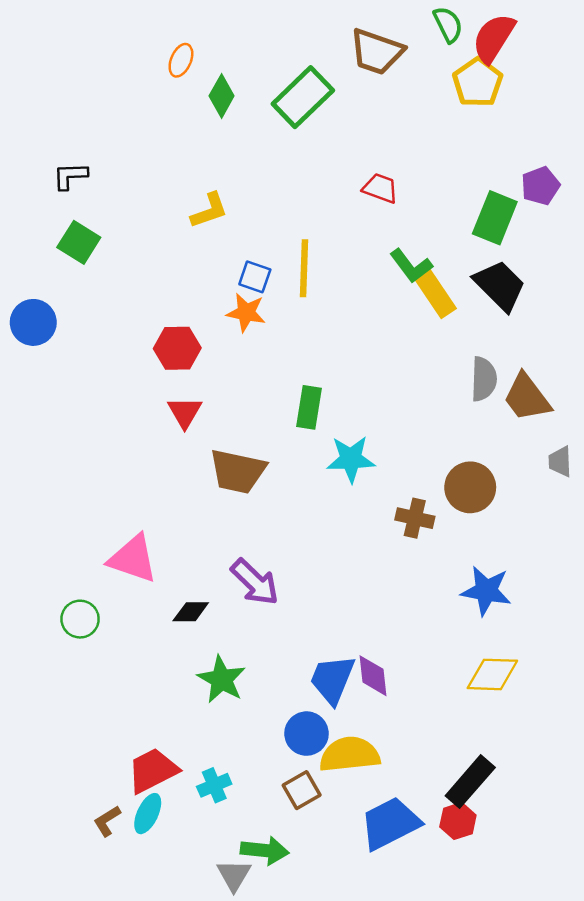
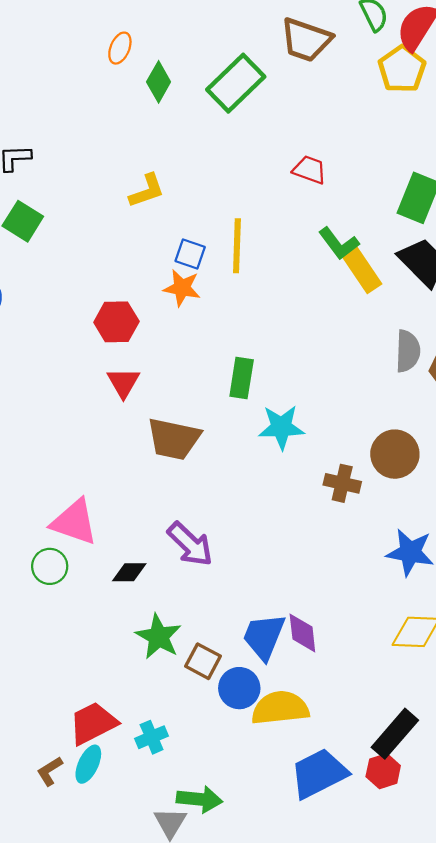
green circle: (80, 619) -> (50, 566), moved
brown square: (302, 790) -> (203, 661), moved, turned -32

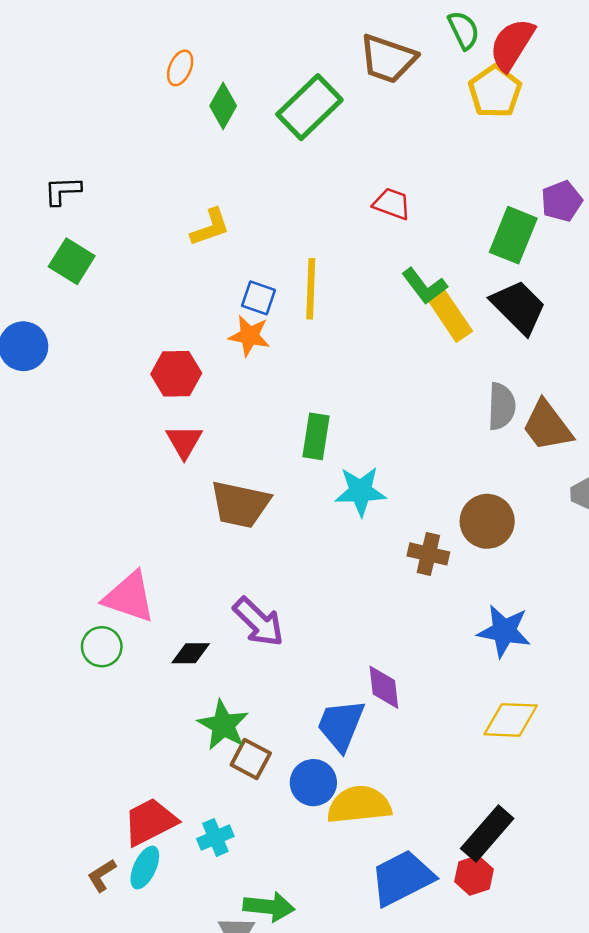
purple diamond: (302, 633) -> (384, 687), moved
brown square: (203, 661) -> (251, 759), moved

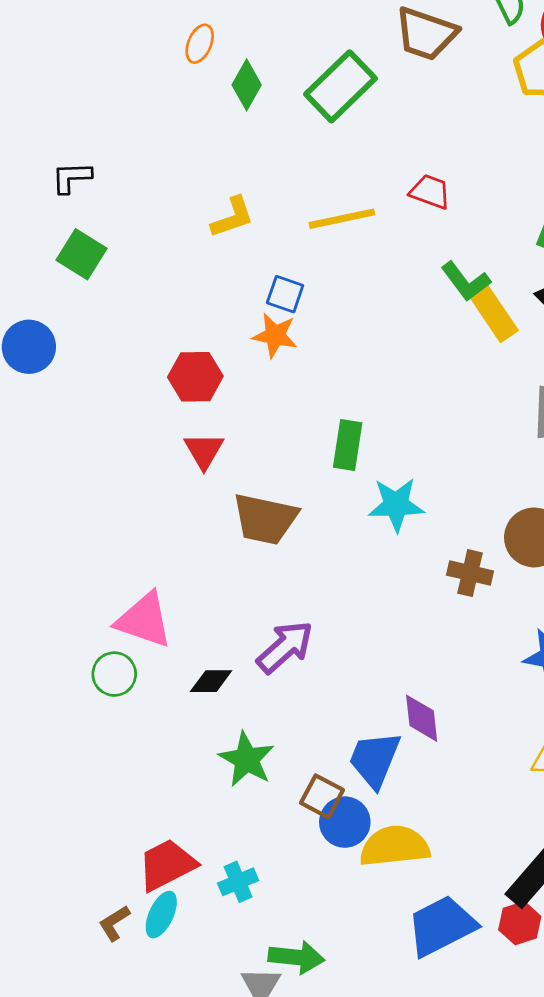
yellow line: (311, 289) -> (342, 219), moved, turned 76
purple arrow: (259, 622) -> (285, 647), turned -86
brown square: (251, 759) -> (322, 796), moved

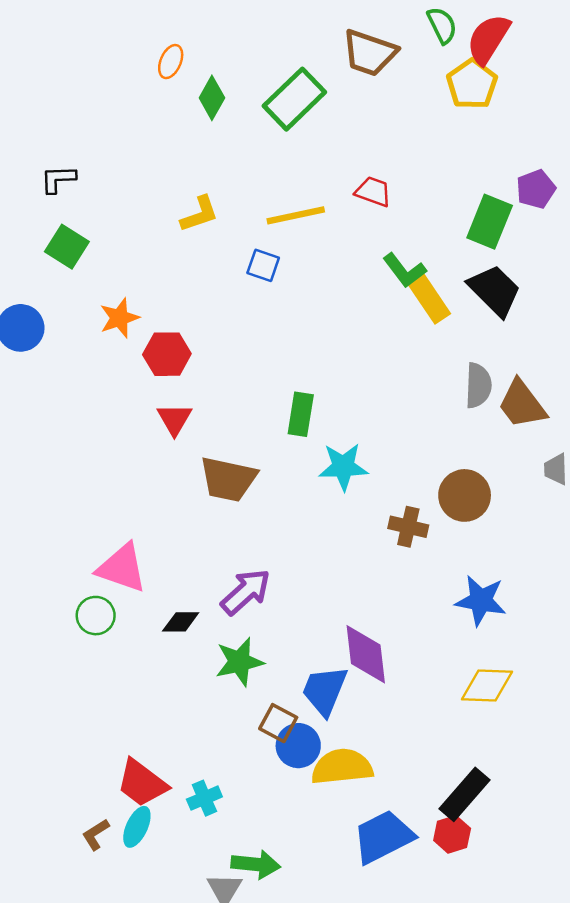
blue square: (285, 294) -> (263, 265), moved
orange star: (275, 335) -> (119, 318), moved, turned -30
purple diamond: (422, 718) -> (366, 654), size x1.4
green star: (247, 759) -> (239, 662), moved, turned 30
red trapezoid: (167, 865) -> (142, 783), turned -116

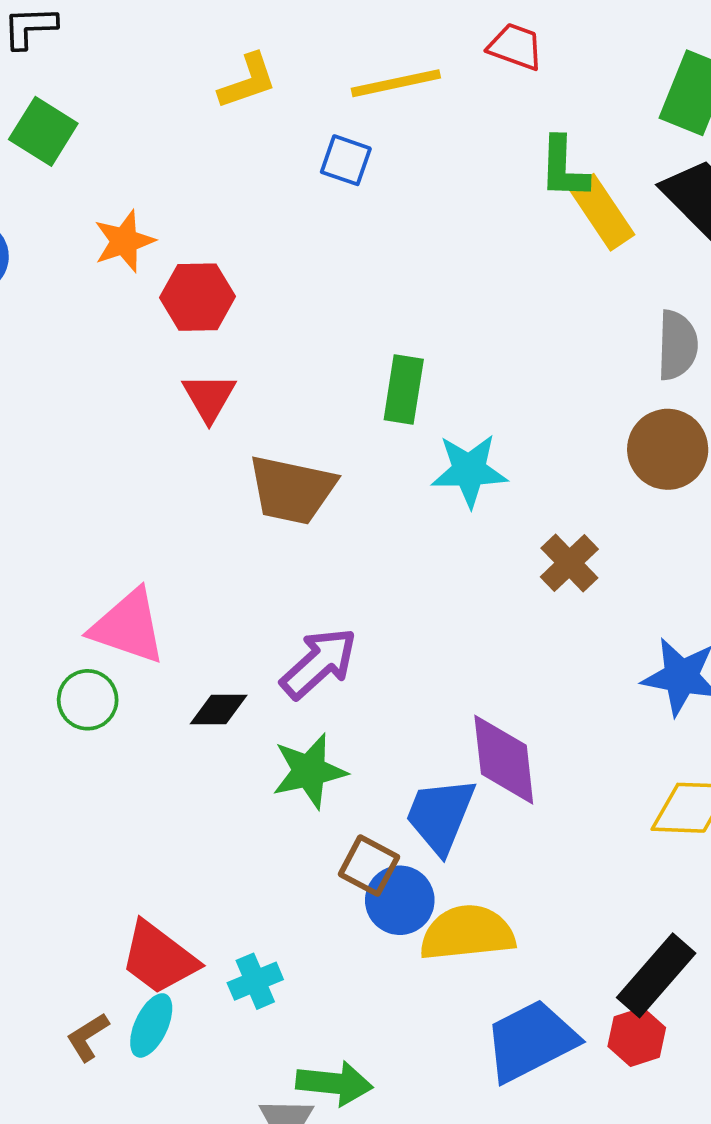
green L-shape: (405, 270) -> (564, 168), turned 39
brown circle: (465, 495) -> (668, 449), moved
brown cross: (408, 527) -> (569, 563), turned 33

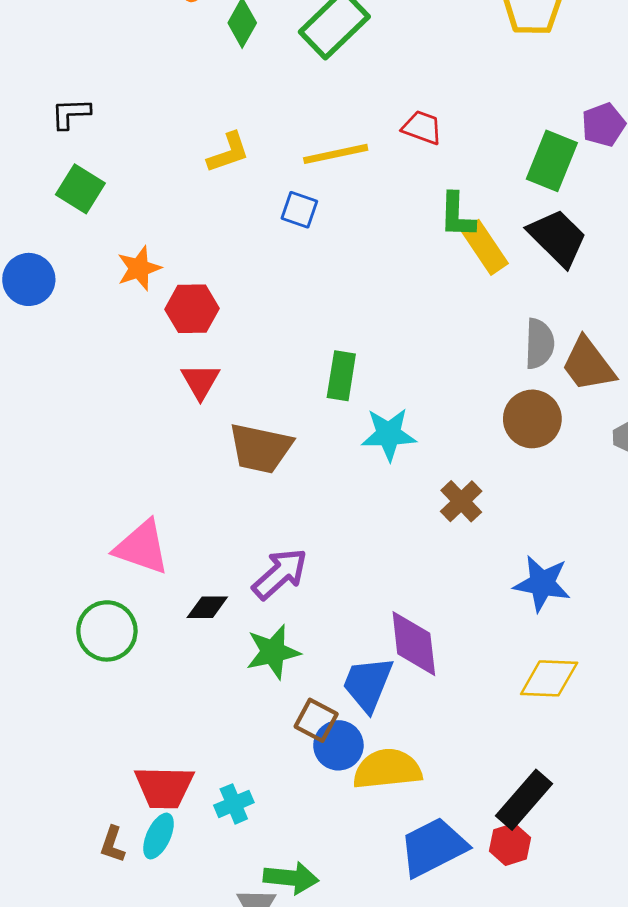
green circle: (88, 700) -> (107, 631), moved, size x1.4
red trapezoid: (159, 958) -> (164, 787), turned -36
brown L-shape: (88, 1037) -> (113, 844), turned -39

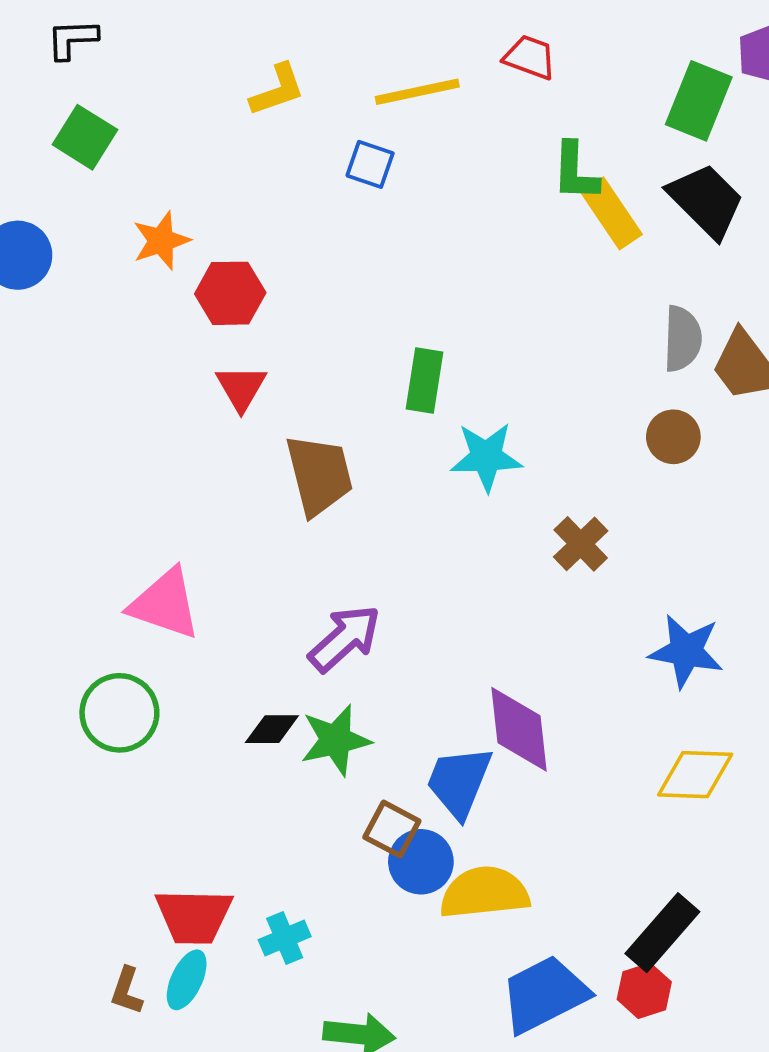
brown circle: (532, 419) -> (673, 437), size x0.7
brown trapezoid: (260, 448) -> (319, 475), turned -116
black diamond: (207, 607) -> (272, 729), moved

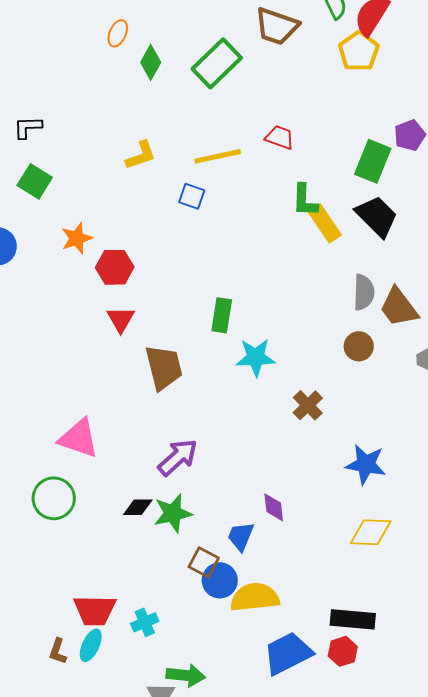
purple diamond: (519, 729) -> (274, 507), size x0.6
blue trapezoid: (459, 782) -> (241, 536), size x0.7
black rectangle: (662, 933) -> (353, 619), turned 54

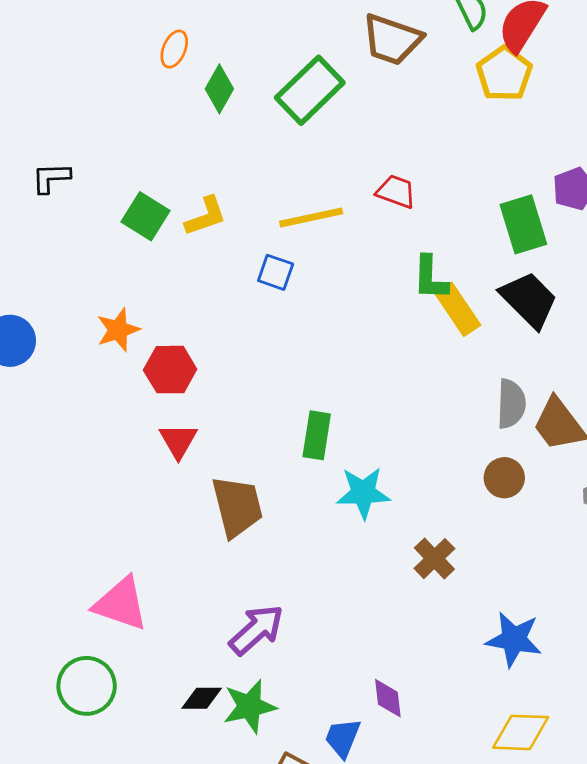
green rectangle: (373, 161) -> (523, 224), turned -39
green square: (35, 181) -> (145, 216), moved

